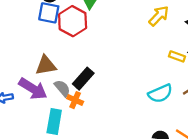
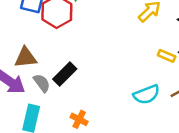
orange cross: (75, 100) -> (79, 119), moved

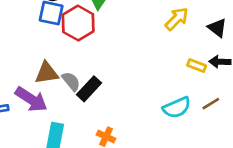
gray semicircle: (42, 83) -> (71, 81), moved

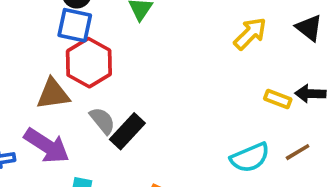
red hexagon: (78, 23) -> (89, 63), moved
black triangle: (217, 28) -> (309, 28), moved
brown triangle: (47, 73) -> (53, 94), moved

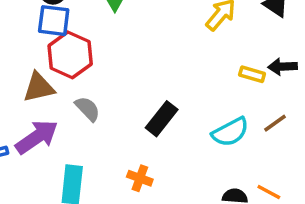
black rectangle: (127, 131) -> (162, 119), moved
purple arrow: (47, 146) -> (37, 137), turned -63

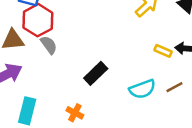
gray semicircle: (88, 109) -> (49, 45), moved

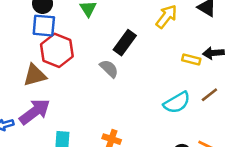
gray semicircle: (49, 45) -> (109, 69), moved
black rectangle: (96, 73) -> (125, 43), moved

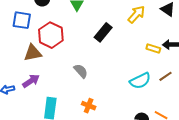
blue square: (44, 26) -> (22, 20), moved
gray semicircle: (109, 69) -> (81, 71), moved
purple arrow: (35, 112) -> (31, 81), size x0.7

